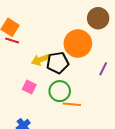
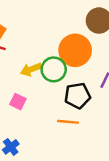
black pentagon: (58, 63) -> (77, 96), moved
green circle: (60, 91) -> (54, 69), moved

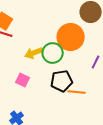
black pentagon: (77, 96) -> (62, 81), moved
orange line: (68, 122) -> (77, 92), moved

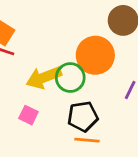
yellow arrow: (34, 53) -> (44, 78), size x1.4
orange line: (77, 92) -> (87, 140), moved

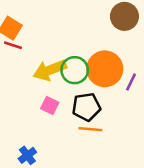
orange circle: (95, 55) -> (105, 69), moved
pink square: (28, 115) -> (50, 106), moved

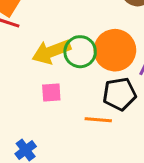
pink square: (50, 106) -> (51, 93), turned -30
black pentagon: (86, 107) -> (119, 94), moved

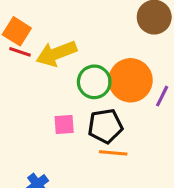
yellow arrow: (51, 52) -> (56, 53), moved
black pentagon: (119, 94) -> (105, 126), moved

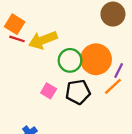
pink square: (64, 124) -> (49, 91), turned 35
orange line: (113, 153) -> (113, 86), moved, turned -48

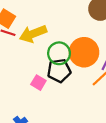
black pentagon: (78, 92) -> (59, 71), moved

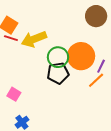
pink square: (38, 83) -> (14, 94), moved

